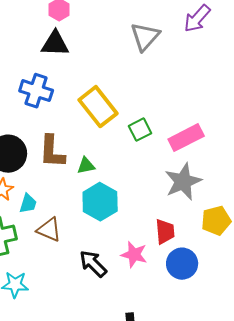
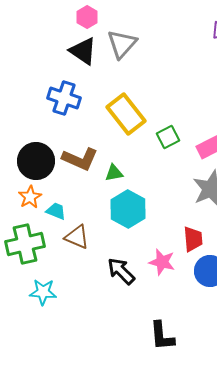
gray triangle: (145, 37) -> (122, 44), moved
black triangle: (55, 44) -> (83, 51), turned 32
brown L-shape: (52, 152) -> (80, 159), turned -69
cyan trapezoid: (28, 204) -> (56, 211), turned -85

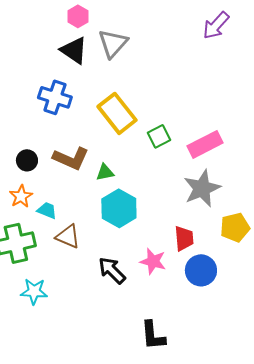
black circle: (36, 161) -> (27, 160), size x0.6

